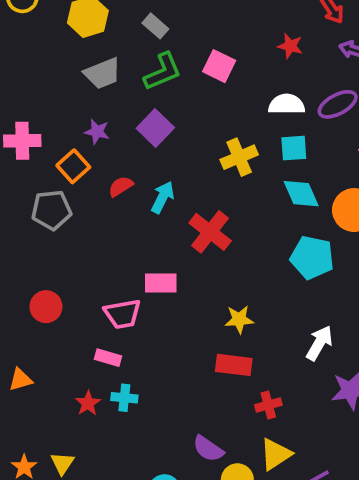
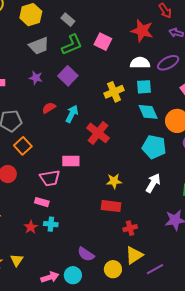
red star: (290, 46) -> (142, 31), size x1.6
orange square: (73, 166) -> (23, 146), moved
white arrow: (319, 343) -> (153, 183), moved
purple semicircle: (208, 449) -> (86, 254), moved

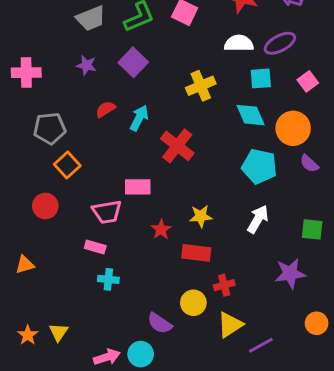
cyan square: (144, 87) -> (261, 78), moved
red star: (31, 227) -> (161, 229), moved
yellow circle: (113, 269) -> (193, 303), moved

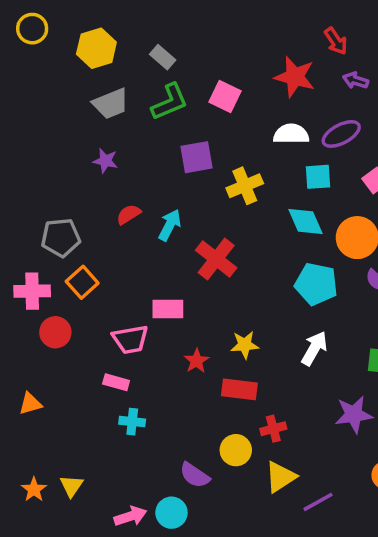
purple square: (133, 62) -> (196, 157), moved, turned 36
pink cross: (26, 73) -> (32, 291), moved

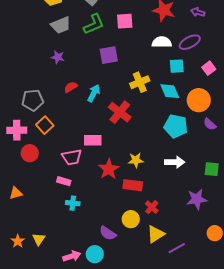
pink square: (225, 96) -> (125, 21), turned -30
yellow cross: (245, 186) -> (140, 82), moved
white arrow: (314, 348) -> (175, 162), turned 60
red star: (196, 361) -> (109, 169), size x1.5
red cross: (273, 429) -> (152, 207), turned -32

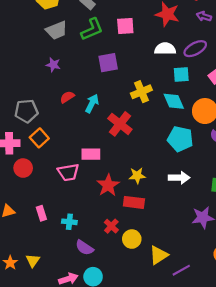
pink rectangle: (64, 181) -> (41, 213), moved, turned 56
red cross: (152, 207) -> (111, 226), moved
purple semicircle: (108, 233) -> (84, 248), moved

